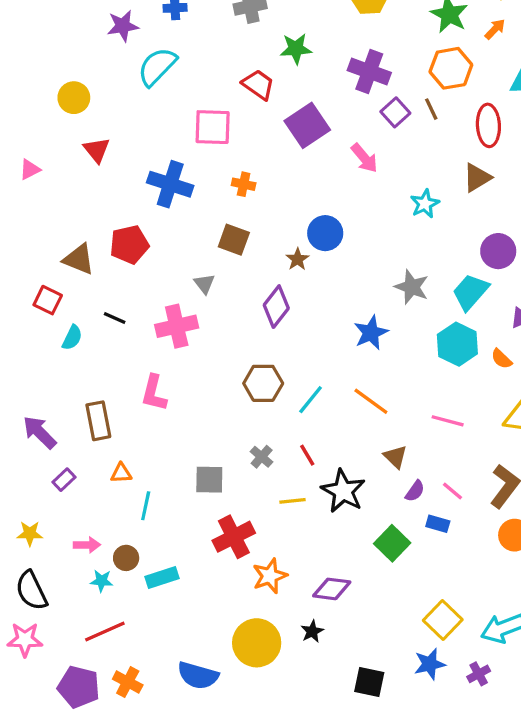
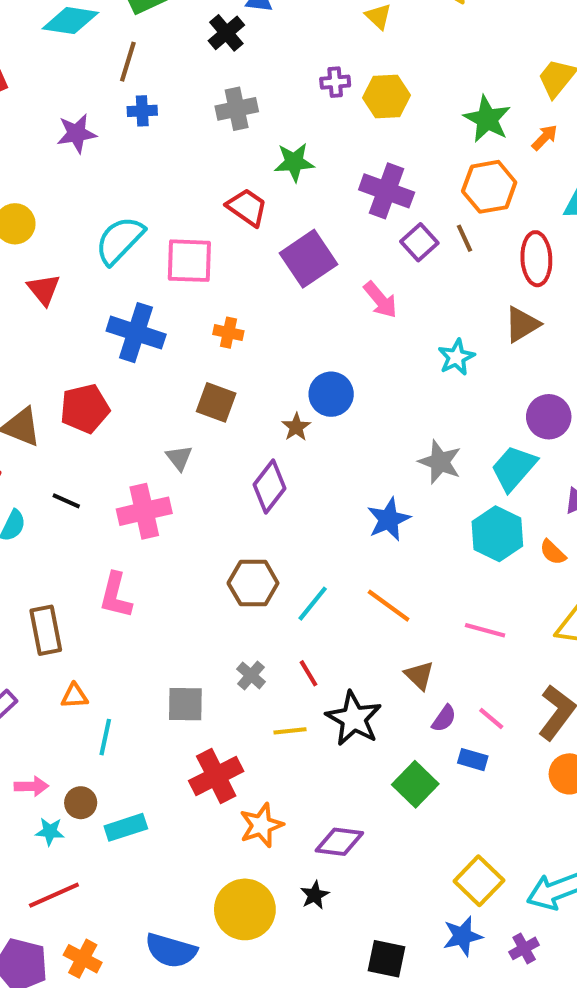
cyan semicircle: (157, 67) -> (120, 240), moved

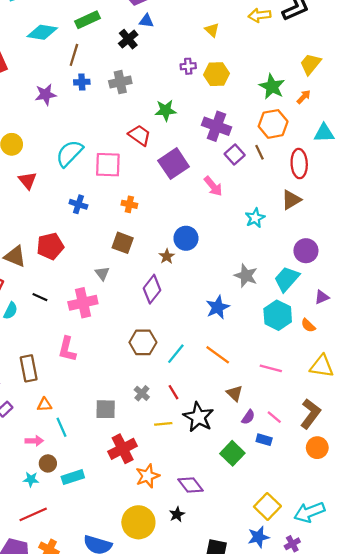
gray cross: (237, 109) -> (120, 82), moved
blue cross: (136, 333) -> (78, 204), size x0.6
cyan line: (105, 737) -> (61, 427), turned -36
pink arrow: (31, 786) -> (34, 441), moved
purple diamond: (339, 842) -> (190, 485), turned 45

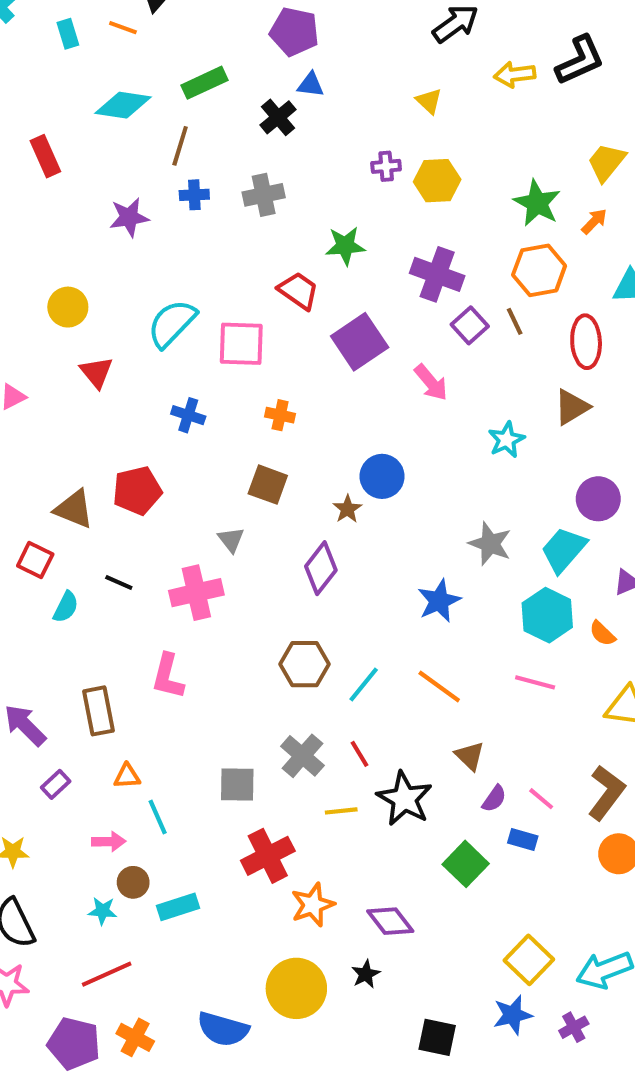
pink line: (271, 368) -> (535, 682), moved
gray cross: (142, 393) -> (302, 756), size x1.5

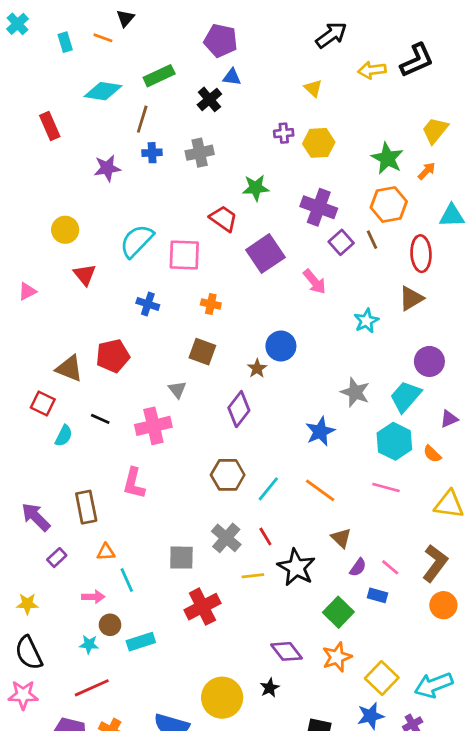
orange star: (313, 905) -> (337, 657), moved

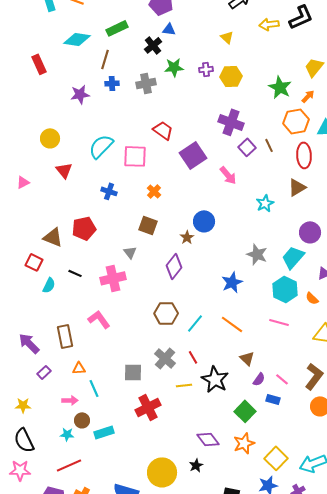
green star: (256, 188) -> (174, 67), moved
orange hexagon: (389, 205) -> (296, 121), moved
orange cross: (211, 304) -> (154, 191), turned 32
pink L-shape: (134, 483) -> (99, 319), turned 130

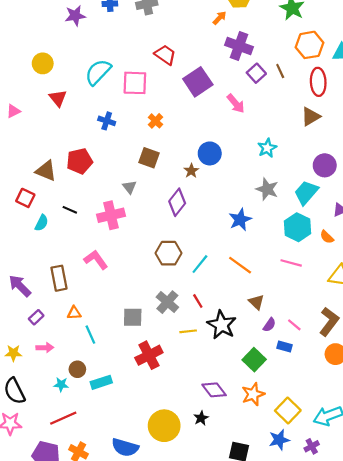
orange arrow: (308, 96) -> (219, 18), moved
cyan star: (265, 203) -> (267, 148), moved
pink arrow: (70, 400) -> (45, 348), moved

